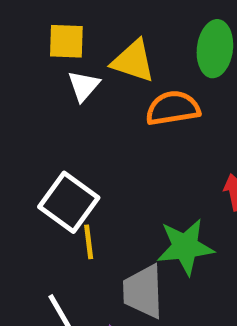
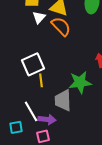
orange semicircle: (173, 108) -> (61, 26), moved, turned 55
white square: (69, 202) -> (33, 64), turned 30

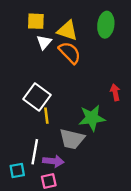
white square: (33, 64) -> (37, 97), turned -30
gray trapezoid: (63, 100) -> (72, 139), turned -75
white line: (31, 111) -> (35, 152), turned 40

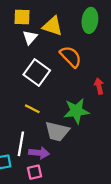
orange semicircle: (70, 53) -> (71, 57), moved
white square: (37, 97) -> (37, 72), moved
yellow line: (46, 116) -> (32, 109), turned -56

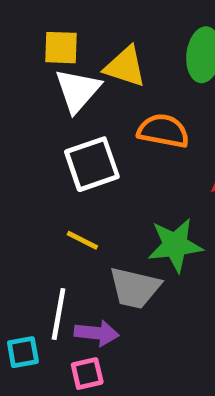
white triangle: (30, 37) -> (78, 90), size x1.5
orange semicircle: (71, 57) -> (163, 131), turned -35
white square: (37, 72) -> (92, 164), turned 35

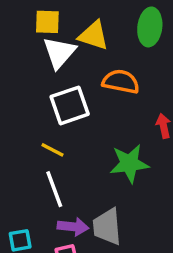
yellow line: (82, 240) -> (53, 150), moved
gray trapezoid: (135, 288) -> (107, 227), moved, turned 72
white line: (59, 314) -> (54, 189), moved, turned -30

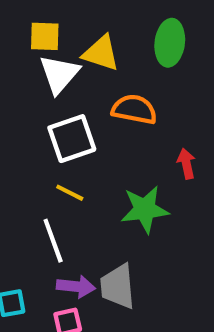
yellow line: (53, 150) -> (70, 193), moved

